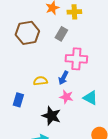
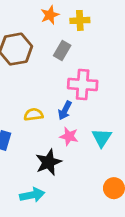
cyan triangle: (90, 98) -> (102, 138), turned 35
black star: (51, 116) -> (48, 162), turned 30

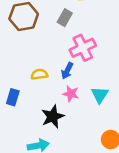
pink cross: (83, 85) -> (83, 48), turned -30

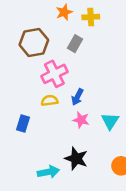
pink cross: (83, 48) -> (54, 74), moved
black star: (53, 117) -> (76, 159), moved, turned -30

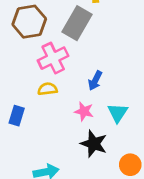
gray rectangle: (75, 44) -> (77, 23), size x1.6
blue arrow: (77, 97) -> (95, 81), moved
black star: (76, 159) -> (94, 144), moved

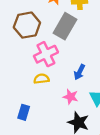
blue rectangle: (17, 116) -> (24, 112), moved

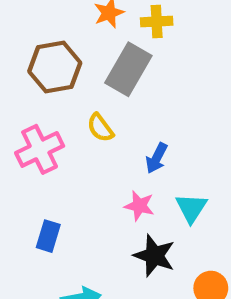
pink cross: (46, 54) -> (40, 149), moved
yellow semicircle: (41, 79) -> (100, 128), moved, turned -120

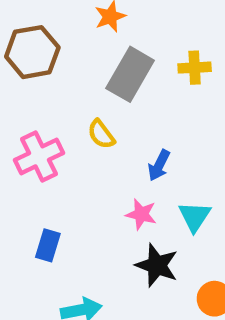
yellow cross: (157, 22) -> (195, 68), moved
brown hexagon: (55, 67) -> (32, 52), moved

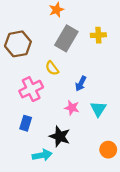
brown hexagon: (32, 52) -> (18, 44), moved
pink cross: (39, 156) -> (31, 89), moved
black star: (157, 265) -> (60, 136), moved

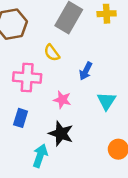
pink cross: (31, 89) -> (27, 78), turned 30
pink star: (72, 108) -> (62, 100), moved
cyan arrow: (42, 155) -> (40, 156), turned -60

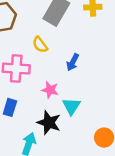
cyan triangle: (107, 101) -> (71, 106), moved

